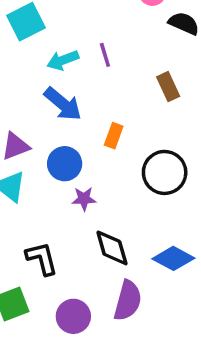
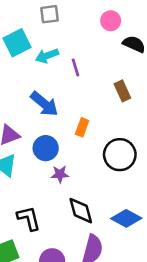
cyan arrow: (63, 60) -> (47, 56), moved

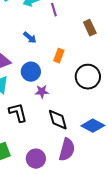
blue arrow: (44, 104) -> (30, 38), size x0.6
black L-shape: (29, 218) -> (18, 113), moved

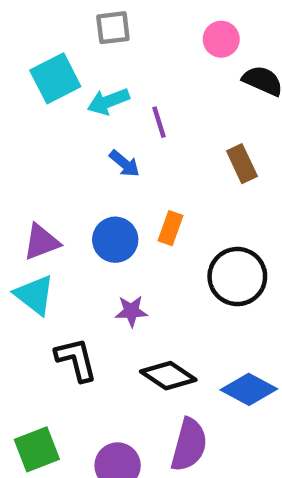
blue arrow: (30, 38) -> (124, 164), moved
blue circle: (31, 72) -> (115, 240), moved
black diamond: (58, 120) -> (168, 376), turned -40

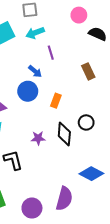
cyan arrow: (108, 101) -> (35, 33), moved
blue circle: (115, 240) -> (28, 91), moved
black circle: (237, 277) -> (86, 123), size x0.6
black diamond: (168, 376) -> (64, 134), moved, turned 60

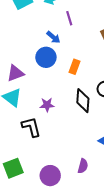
purple star: (38, 138) -> (47, 105), moved
purple semicircle: (64, 199) -> (83, 166), size x0.6

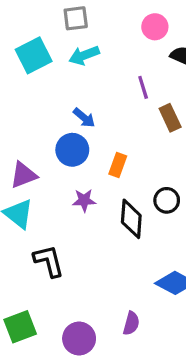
purple line: (69, 18) -> (143, 87), moved
purple star: (47, 105) -> (84, 200), moved

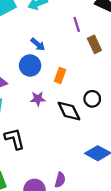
black diamond: (131, 219) -> (69, 111), turned -30
purple semicircle: (131, 323) -> (60, 180), moved

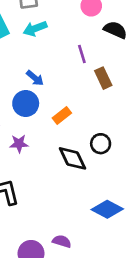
orange rectangle: (60, 75) -> (62, 116), turned 32
purple star: (38, 99) -> (19, 144), moved
purple semicircle: (60, 180) -> (62, 241), turned -88

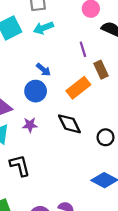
orange rectangle: (62, 116) -> (78, 88), moved, size x1.5
black circle: (101, 144) -> (106, 137), moved
black diamond: (73, 158) -> (69, 124), moved

